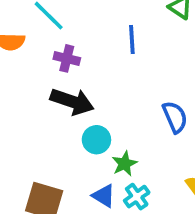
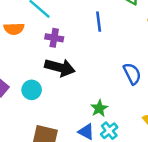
cyan circle: (96, 140) -> (32, 90), moved

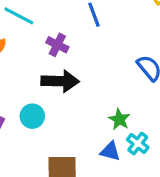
purple cross: (54, 38) -> (57, 45), moved, turned 30

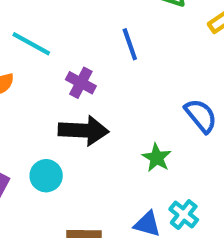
green star: (119, 119) -> (157, 158), moved

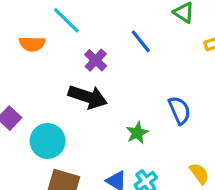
blue line: (130, 44) -> (141, 41), turned -35
cyan circle: (46, 176) -> (48, 141), moved, size x1.4

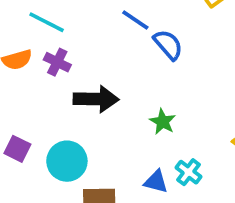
purple cross: (96, 60) -> (57, 62), moved
blue semicircle: (179, 110) -> (168, 45), moved

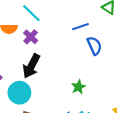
blue line: (135, 20) -> (80, 27), turned -70
black arrow: (96, 99) -> (31, 66), moved, turned 100

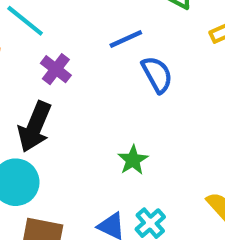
purple cross: (31, 37) -> (56, 69), moved

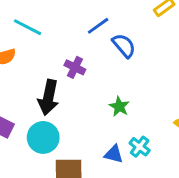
purple cross: (56, 69) -> (75, 67), moved

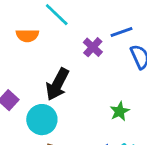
purple cross: (75, 67) -> (93, 47), moved

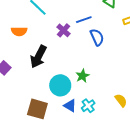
orange semicircle: (27, 35) -> (19, 31), moved
cyan circle: (42, 120) -> (60, 85), moved

